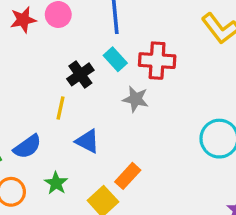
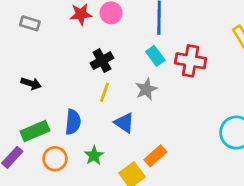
black cross: (80, 74) -> (102, 61), moved
gray star: (136, 99) -> (146, 89), moved, turned 30
blue semicircle: (27, 147) -> (73, 122), turned -55

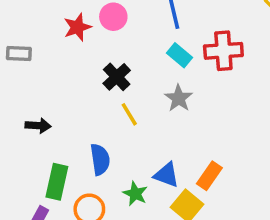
yellow line: (105, 92) -> (129, 114), turned -36
blue triangle: (124, 123) -> (166, 175), moved
green rectangle: (35, 131) -> (57, 182), turned -40

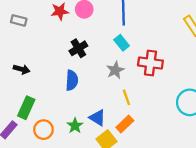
red cross: (223, 51) -> (150, 63), moved
yellow line: (129, 114) -> (126, 97), moved
blue semicircle: (100, 159) -> (72, 80), moved

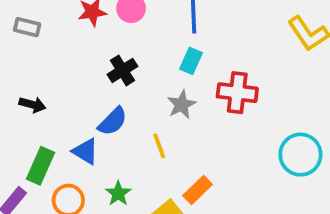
cyan rectangle: (122, 43) -> (191, 61), turned 63
blue semicircle: (72, 80) -> (113, 121), turned 42
yellow line: (126, 97) -> (159, 146), moved
blue triangle: (97, 118) -> (85, 151), moved

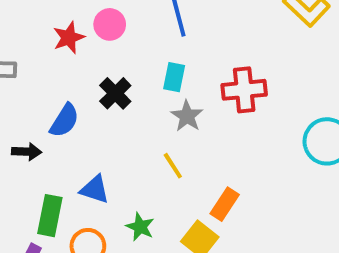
cyan rectangle: (191, 61) -> (174, 77), moved
blue semicircle: (113, 121) -> (64, 121), moved

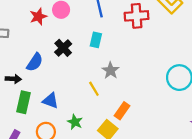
red cross: (244, 90) -> (137, 16), moved
gray star: (187, 116) -> (111, 71), moved
green rectangle: (50, 216) -> (24, 102), moved

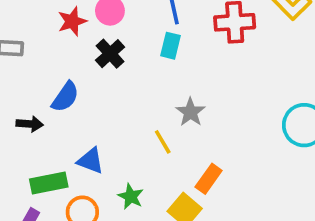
cyan rectangle: (96, 40) -> (171, 46), moved
black cross: (63, 48) -> (110, 54), moved
green rectangle: (24, 102) -> (49, 183), moved, turned 65

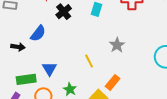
gray star: (190, 112) -> (117, 45), moved
blue triangle: (91, 161) -> (49, 69), turned 35

